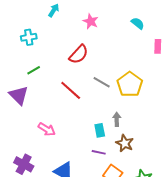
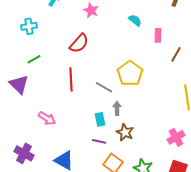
cyan semicircle: (138, 23) -> (135, 20), moved
gray line: (102, 82) -> (104, 87), moved
red line: (71, 90) -> (71, 79), turned 45

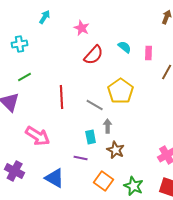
cyan semicircle: (135, 20) -> (125, 47), moved
red semicircle: (79, 43) -> (94, 55), moved
pink arrow: (47, 118) -> (38, 136), size x1.4
purple line: (99, 141) -> (81, 158), moved

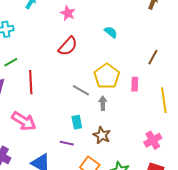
pink rectangle: (149, 53) -> (135, 84), moved
red semicircle: (94, 55) -> (68, 46), moved
red line: (62, 97) -> (31, 82), moved
gray arrow: (108, 126) -> (103, 103), moved

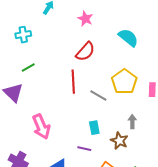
cyan semicircle: (111, 32) -> (128, 38), size x1.5
red line: (31, 82) -> (73, 82), moved
gray arrow: (103, 103) -> (132, 122), moved
pink arrow: (24, 121) -> (41, 127), turned 35

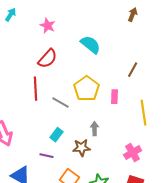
cyan rectangle: (94, 128) -> (57, 135), turned 48
brown star: (119, 141) -> (82, 148), turned -30

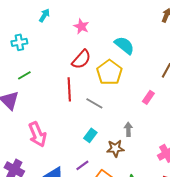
yellow pentagon: (87, 89) -> (109, 72), moved
pink rectangle: (115, 97) -> (148, 97), turned 32
purple line: (47, 156) -> (82, 165), moved, turned -48

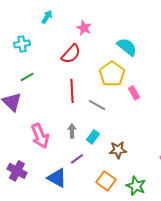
red semicircle: (81, 59) -> (71, 54), moved
pink rectangle: (148, 97) -> (134, 93), moved, turned -64
gray arrow: (128, 129) -> (72, 131), moved
purple line: (82, 165) -> (77, 159), moved

